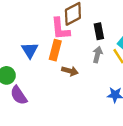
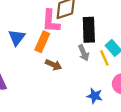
black rectangle: (99, 31) -> (89, 30), size x1.5
gray arrow: (97, 55) -> (84, 53), turned 133

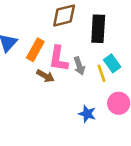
pink L-shape: (51, 21) -> (58, 59), moved
black rectangle: (89, 30) -> (98, 29), moved

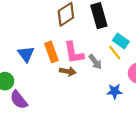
orange rectangle: (35, 50) -> (51, 52), turned -30
gray arrow: (79, 66) -> (95, 62), moved

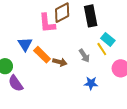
orange rectangle: (51, 52) -> (42, 55), moved, turned -30
pink L-shape: (74, 53) -> (47, 23), moved
blue star: (115, 91) -> (91, 83), moved

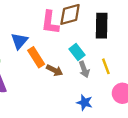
cyan rectangle: (108, 39) -> (77, 52), moved

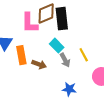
black rectangle: (102, 26) -> (62, 19), moved
orange rectangle: (36, 57) -> (21, 55), turned 30

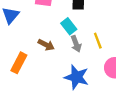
orange rectangle: (21, 55) -> (19, 63), moved, turned 30
blue star: (69, 89) -> (77, 77), size x1.5

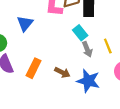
brown arrow: (46, 45) -> (62, 72), moved

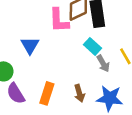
brown arrow: (62, 72) -> (79, 93), turned 56

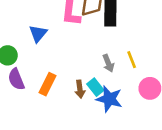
cyan rectangle: (92, 46) -> (95, 87), moved

